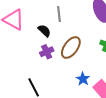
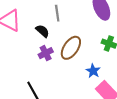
blue star: (83, 79) -> (93, 71), moved

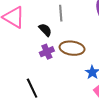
brown ellipse: (71, 48) -> (72, 48), turned 60

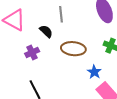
purple cross: (47, 52) -> (32, 52), moved

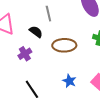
blue star: (94, 72) -> (69, 81), moved

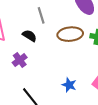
brown ellipse: (64, 45) -> (70, 34), moved

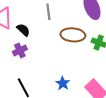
black semicircle: (29, 36) -> (23, 30), moved

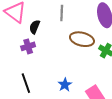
black semicircle: (23, 30) -> (35, 27), turned -120

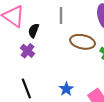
purple cross: (28, 46) -> (28, 51), turned -32

